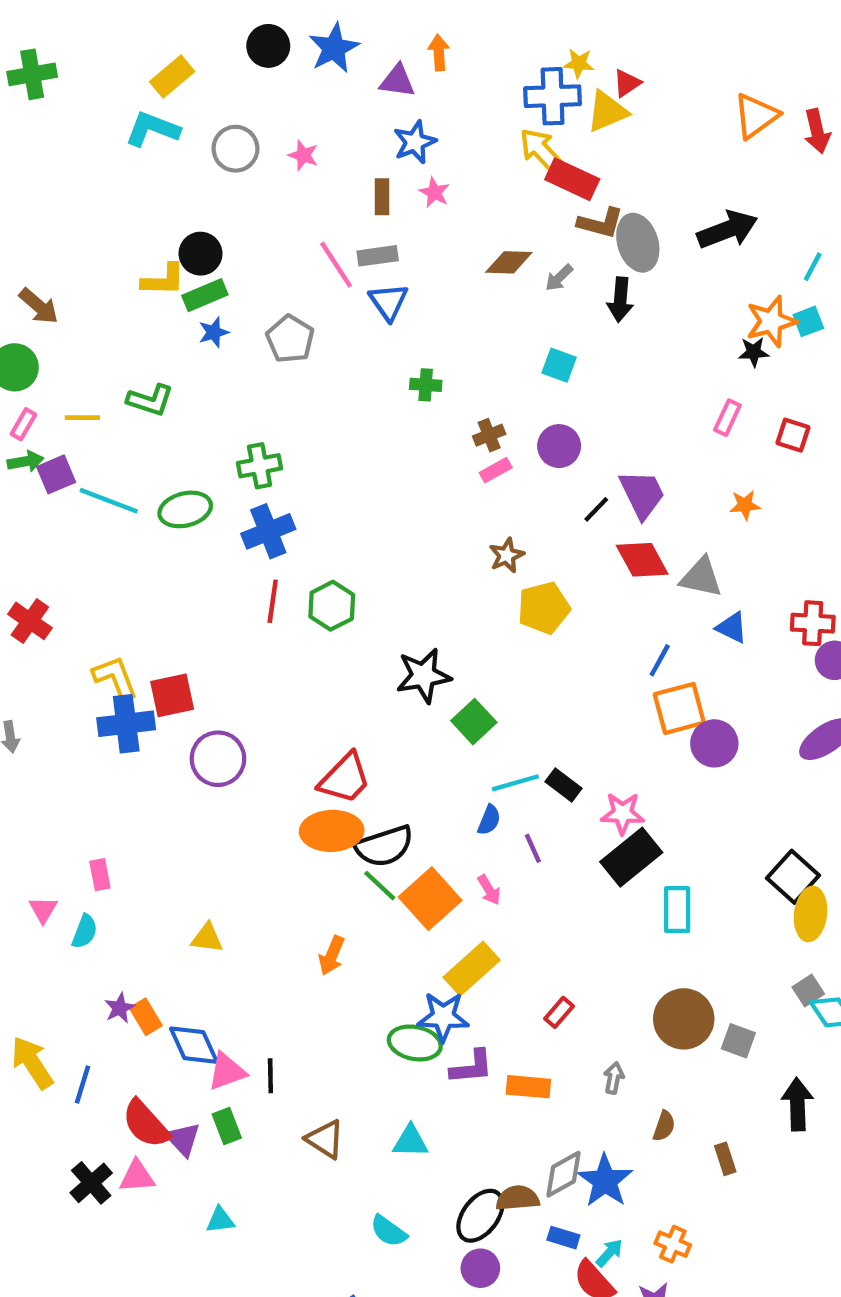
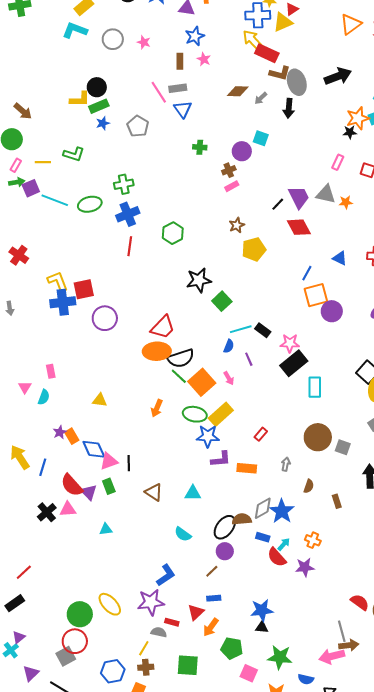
purple circle: (559, 446) -> (242, 151), moved
gray triangle: (701, 577) -> (326, 194), moved
green hexagon: (332, 606) -> (173, 233), moved
green ellipse: (415, 1043) -> (195, 414), moved

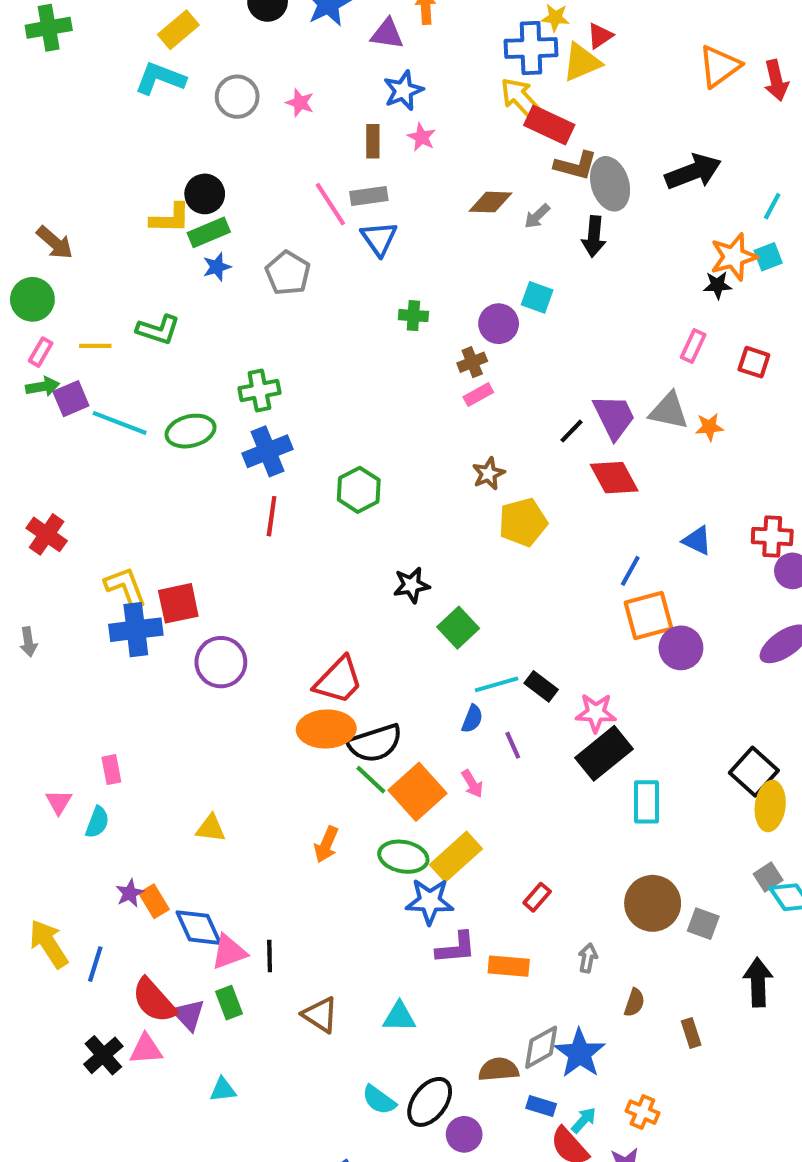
black star: (199, 280) -> (411, 585), size x0.7
black ellipse: (225, 527) -> (430, 1102), moved

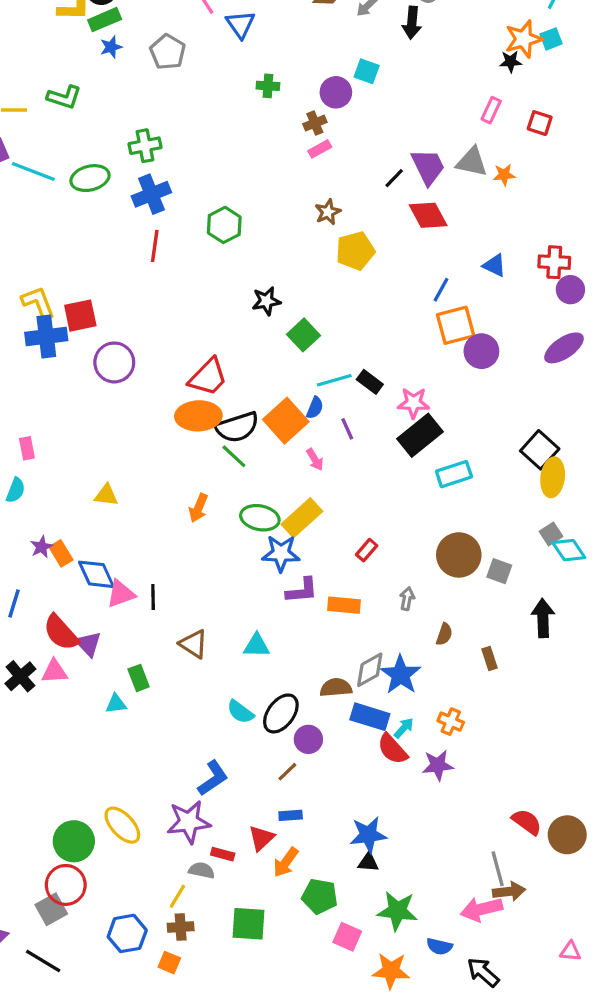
orange square: (417, 792) -> (286, 421), moved
cyan rectangle: (647, 802) -> (454, 474), turned 72
green rectangle: (229, 1003) -> (139, 678), moved
blue rectangle: (541, 1106) -> (370, 717), size x1.6

